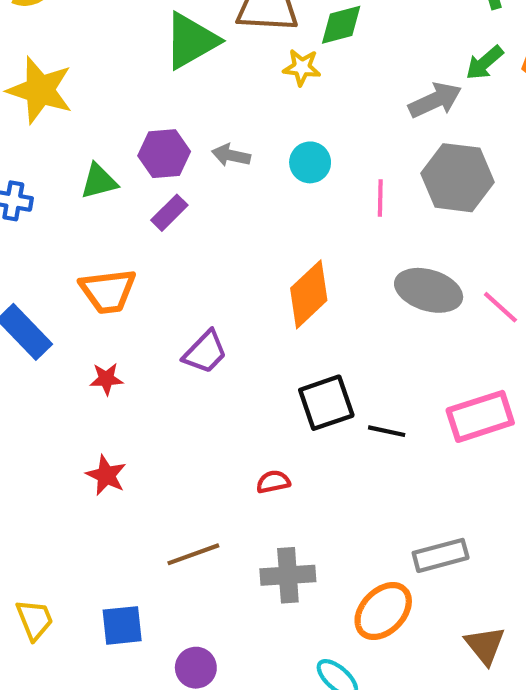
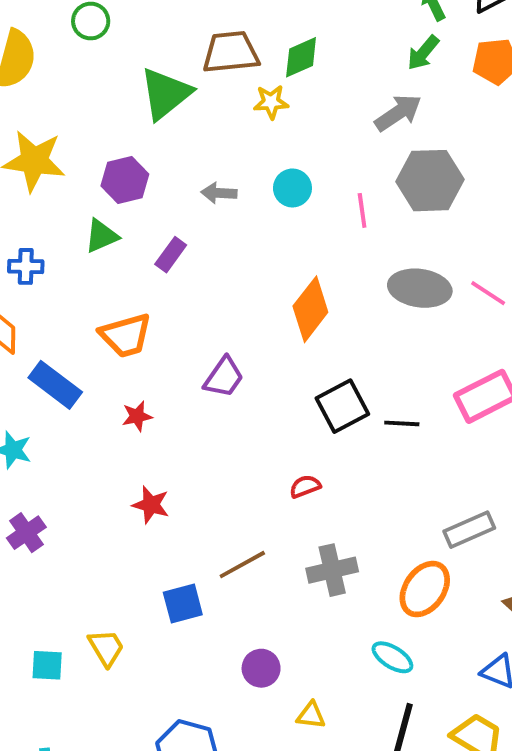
green arrow: (484, 63) -> (423, 53), moved
purple hexagon: (164, 154) -> (125, 180), moved
blue square: (122, 625) -> (183, 604), moved

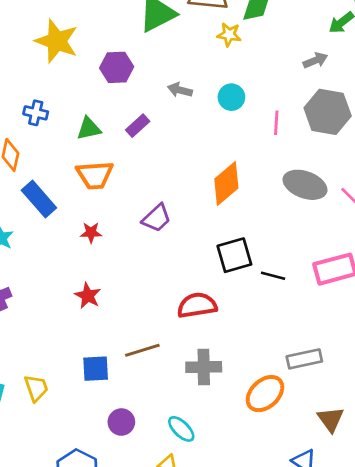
gray arrow: (398, 113) -> (315, 60), size x0.7
green triangle: (101, 236) -> (89, 129), moved
red semicircle: (305, 486) -> (197, 305), size x1.8
cyan ellipse: (392, 657) -> (181, 429), moved
purple circle: (261, 668) -> (121, 422), moved

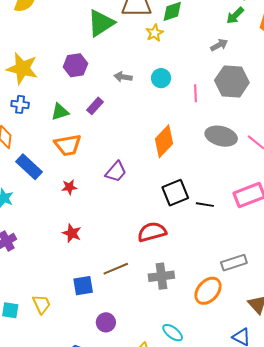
yellow star: (229, 35) -> (155, 33), turned -30
yellow star: (57, 41) -> (22, 68), moved
cyan ellipse: (181, 429) -> (173, 333), moved

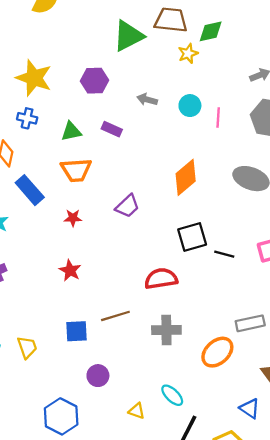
pink line: (196, 93) -> (218, 118), moved
purple rectangle: (95, 106) -> (112, 129), turned 66

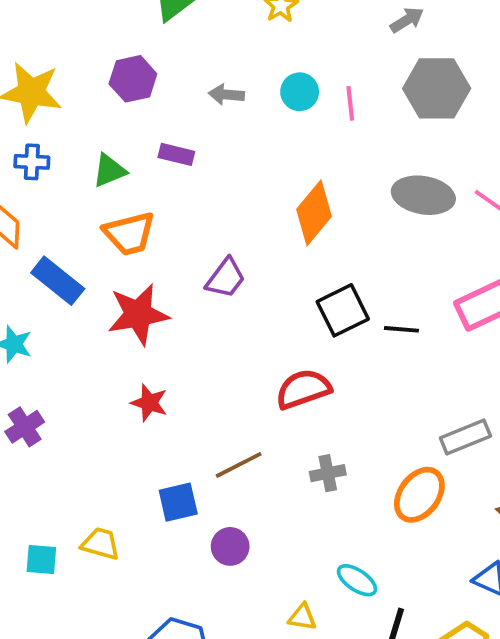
red star: (73, 218) -> (138, 314), size x2.0
gray cross: (166, 330) -> (328, 473), size x0.7
yellow trapezoid: (27, 347) -> (101, 544), turned -45
purple circle: (98, 376) -> (230, 546), moved

